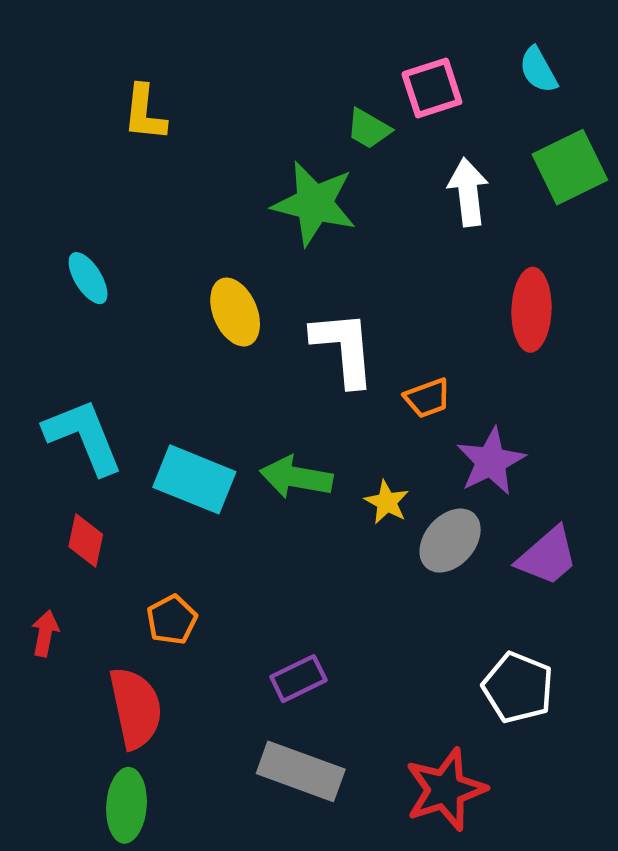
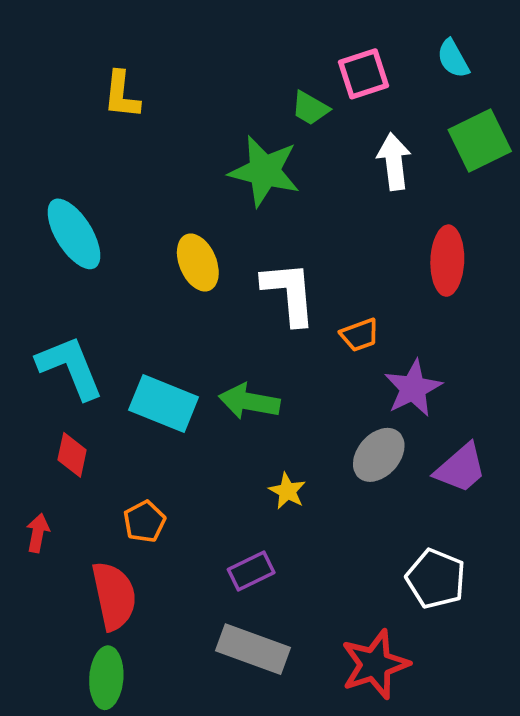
cyan ellipse: (88, 278) -> (74, 234), size x1.6
yellow star: (387, 502) -> (287, 491), moved

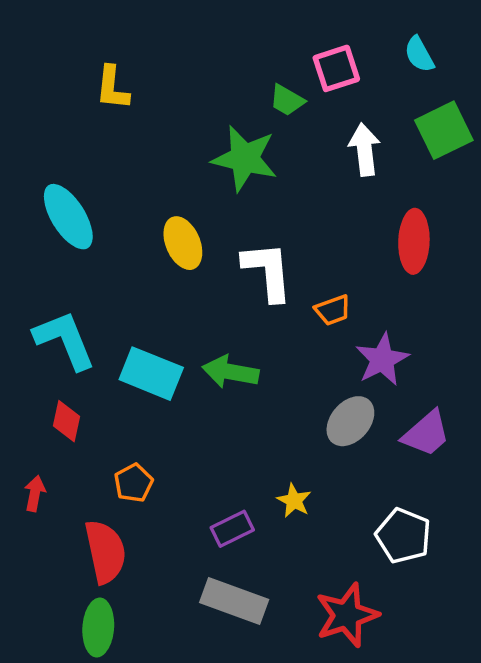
yellow star: (287, 491) -> (294, 501), moved

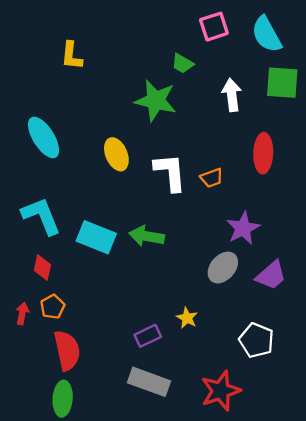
cyan semicircle: (419, 54) -> (267, 34), size x1.6
pink square: (336, 68) -> (214, 27), moved
green square: (444, 130) -> (282, 83), turned 30
orange trapezoid: (333, 310) -> (212, 178), moved
orange pentagon: (134, 483) -> (53, 307), moved

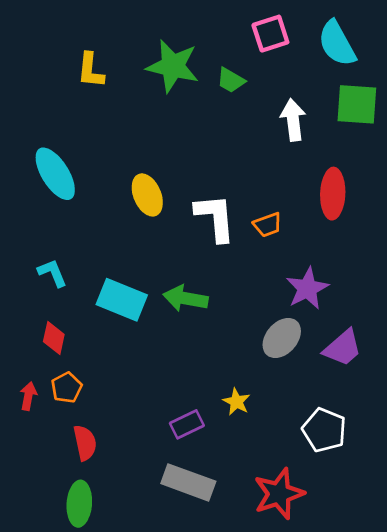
green star: (156, 101) -> (173, 66), moved
cyan L-shape: (41, 216) -> (52, 273), size x0.6
red semicircle: (67, 350) -> (85, 443), size x0.7

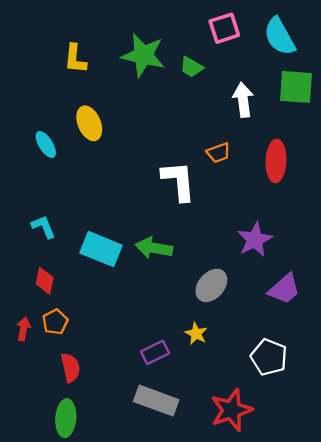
cyan ellipse: (55, 174) -> (46, 144), size x0.6
yellow ellipse: (147, 195) -> (89, 123), moved
orange trapezoid: (268, 225) -> (218, 153), moved
gray ellipse: (282, 338) -> (211, 285), moved

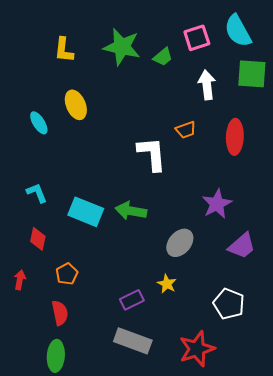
pink square: (224, 28) -> (197, 38), moved
green trapezoid: (191, 67) -> (163, 57), turned -70
orange pentagon: (55, 322) -> (67, 274), moved

